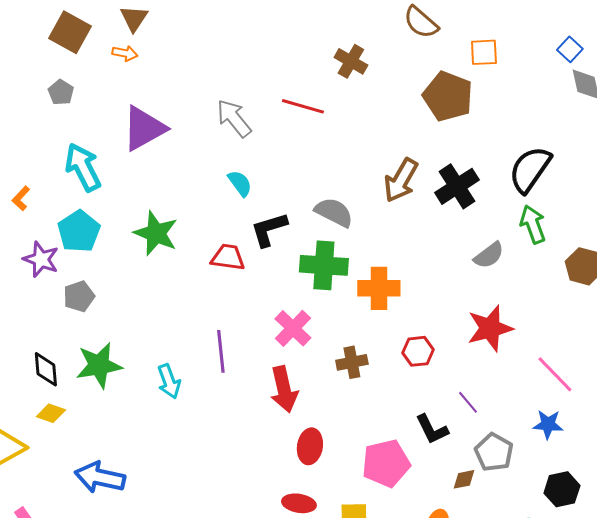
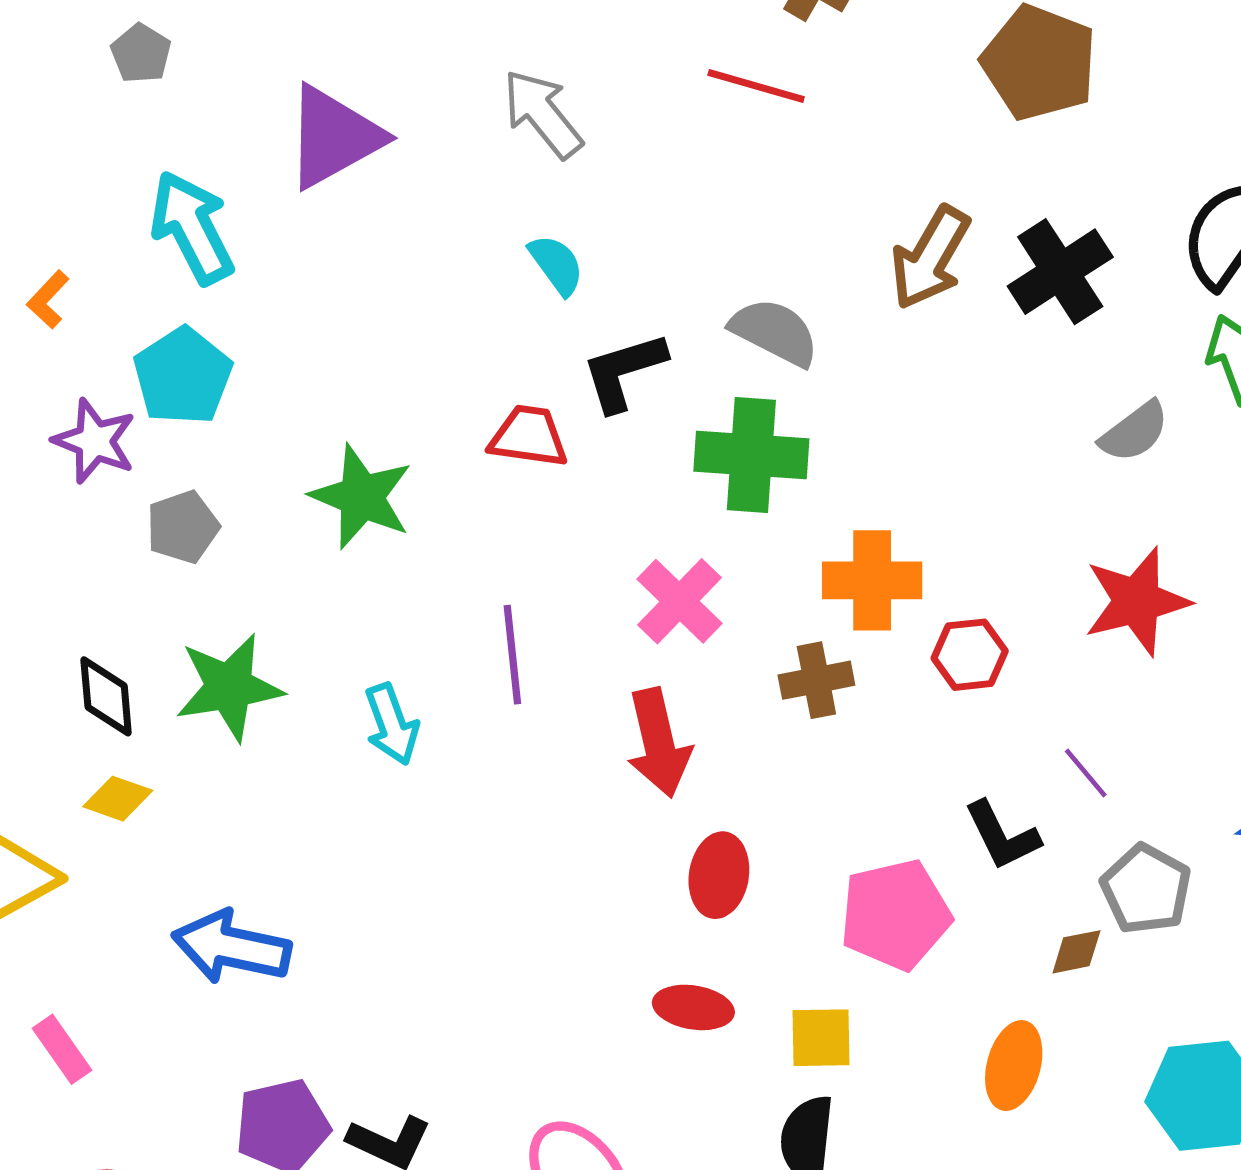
red line: (303, 106) -> (756, 86), moved
green star: (156, 233) -> (361, 497), moved
orange cross: (379, 288) -> (872, 580), moved

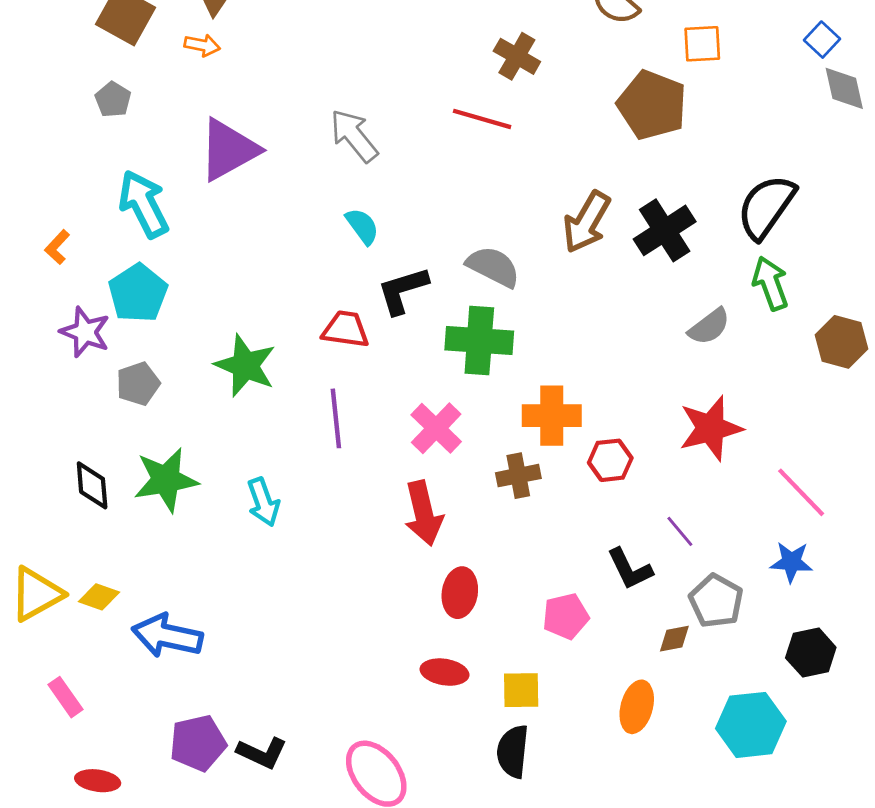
purple line: (512, 655) -> (336, 418), moved
yellow diamond: (118, 799) -> (99, 597), moved
pink pentagon: (895, 915) -> (566, 616), size x0.7

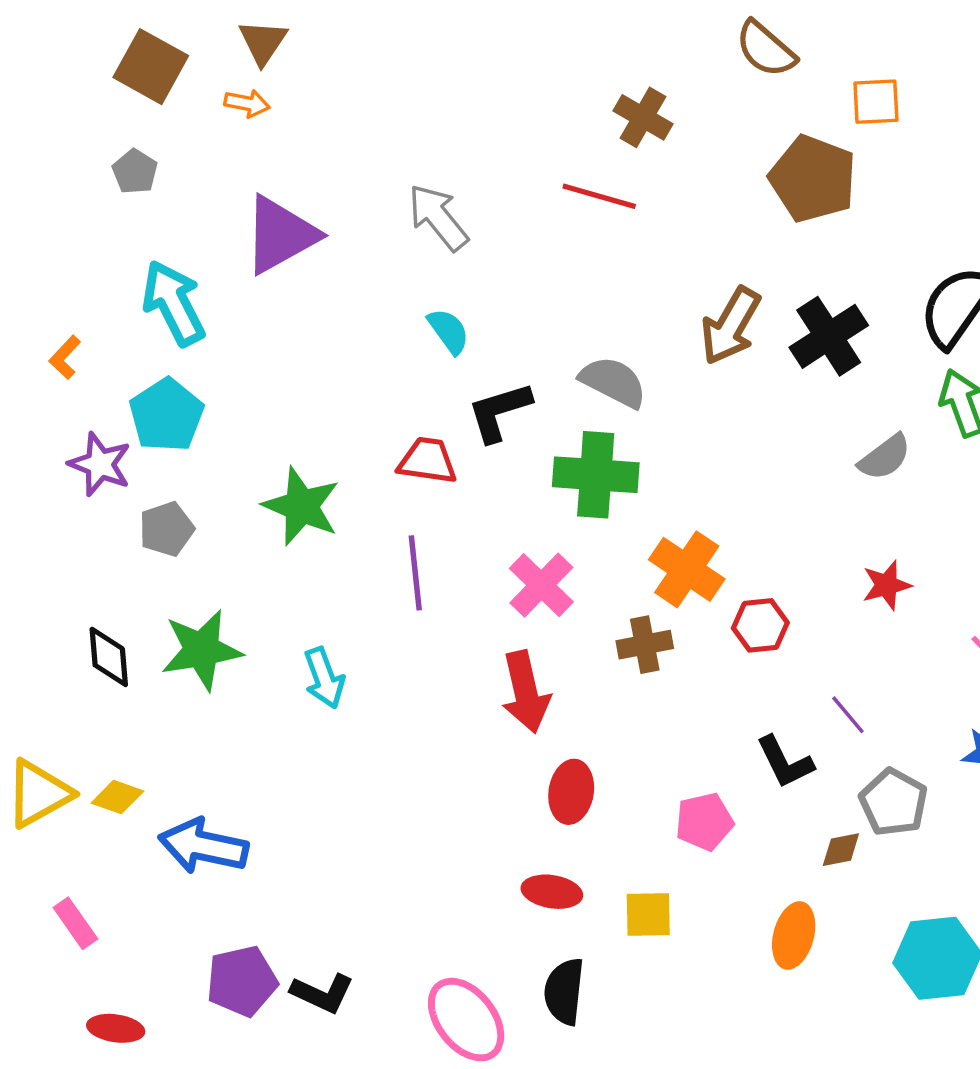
orange cross: (552, 416) -> (687, 569), turned 34
red star: (711, 428) -> (887, 585), size x0.6
black semicircle: (513, 751) -> (564, 992), moved

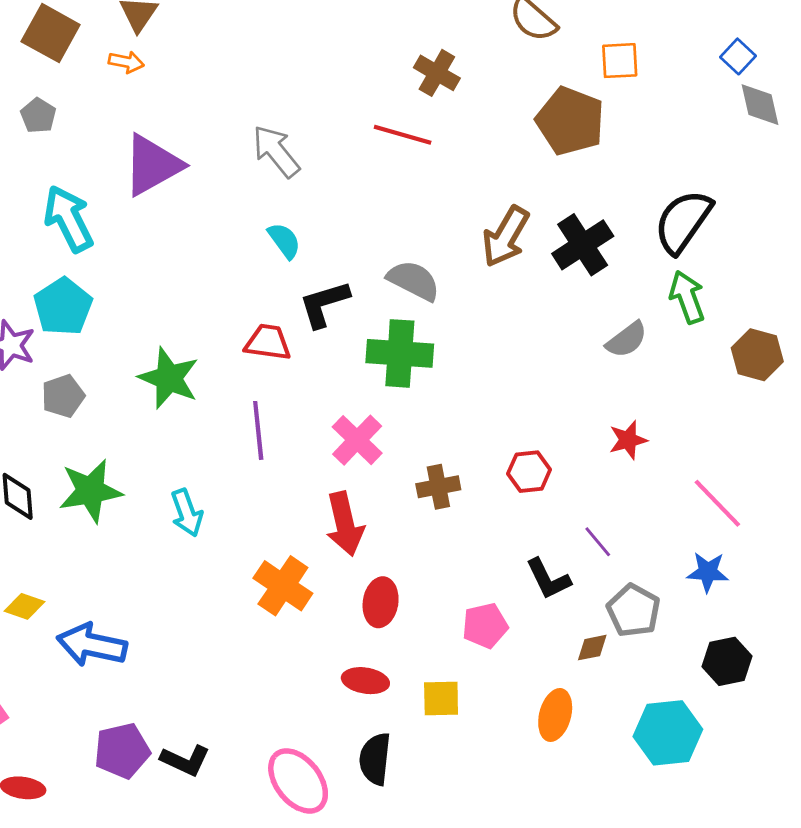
orange cross: (687, 569) -> (283, 586), moved

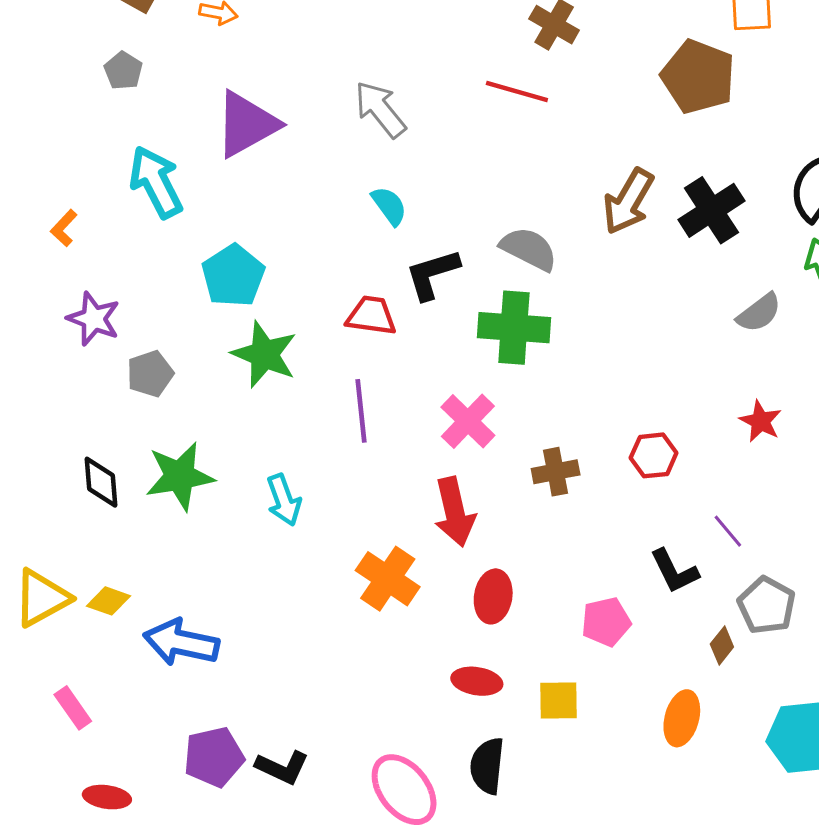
cyan pentagon: (63, 307) -> (233, 276), moved
red star: (628, 440) -> (761, 421), turned -30
brown diamond: (592, 648) -> (722, 646), turned -40

